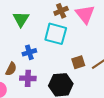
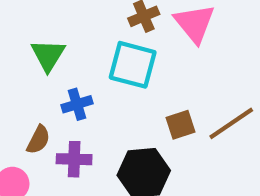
green triangle: (21, 19) -> (48, 55), moved

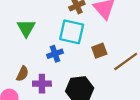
blue cross: (77, 104) -> (55, 54), moved
brown square: (180, 125) -> (99, 51), moved

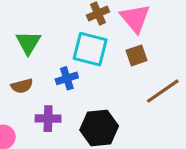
brown square: (99, 51) -> (137, 55), moved
brown semicircle: (22, 74) -> (22, 86), moved, turned 49

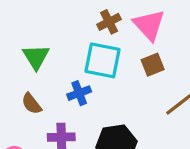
brown semicircle: (22, 86) -> (31, 104), turned 70

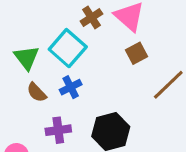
cyan square: (103, 60) -> (68, 48), moved, turned 36
brown semicircle: (31, 104) -> (37, 92), moved

